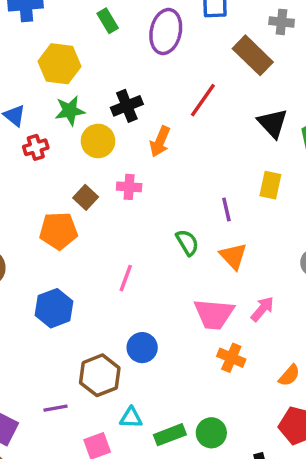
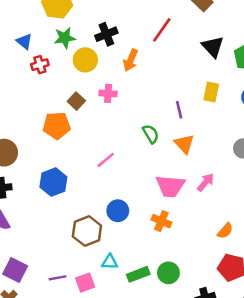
pink line: (126, 278) -> (106, 160), turned 30
orange cross: (231, 358) -> (161, 221), moved
purple line: (55, 408) -> (58, 278), moved

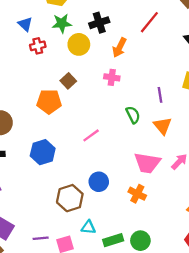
pink cross: (108, 93) -> (112, 77), moved

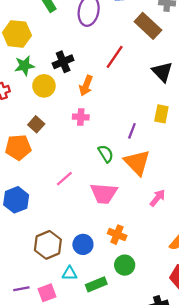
purple line: (160, 95) -> (132, 131), turned 35
orange triangle: (163, 126) -> (137, 162), size x1.4
pink trapezoid: (147, 163) -> (104, 193), moved
blue circle: (99, 182) -> (83, 244), moved
green circle: (140, 241) -> (125, 265), moved

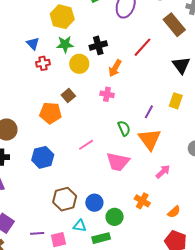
orange cross: (117, 235) -> (142, 201), moved
green circle: (125, 265) -> (115, 217), moved

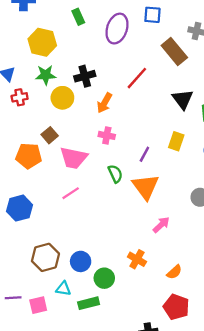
pink cross: (107, 94) -> (107, 135), moved
pink trapezoid: (118, 162) -> (74, 158), moved

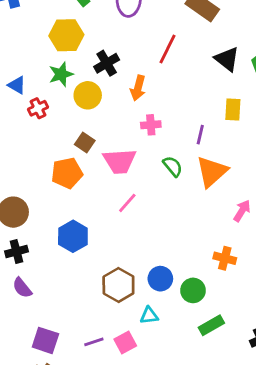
yellow hexagon: (42, 42) -> (66, 35), moved
orange triangle: (146, 187) -> (212, 172), turned 40
green rectangle: (89, 303) -> (211, 325), moved

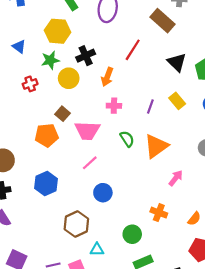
blue triangle: (17, 85) -> (19, 47), moved
yellow rectangle: (233, 110) -> (177, 101), turned -49
purple line: (200, 135) -> (150, 107), moved
blue circle: (160, 279) -> (103, 193), moved

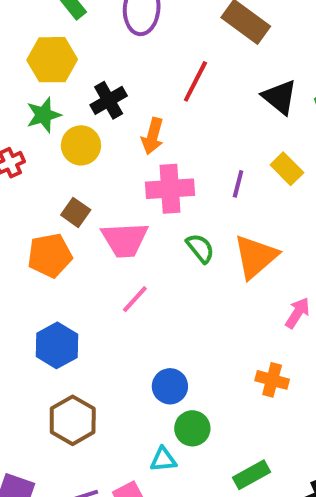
pink cross: (114, 106) -> (170, 189), size x1.6
blue circle: (103, 193) -> (170, 386), moved
brown hexagon: (76, 224) -> (73, 420), moved
green circle: (132, 234) -> (192, 428), moved

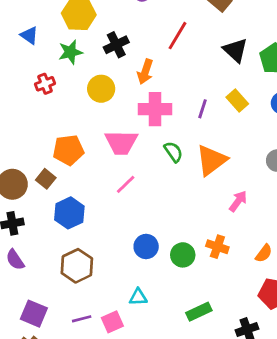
yellow circle: (81, 145) -> (101, 89), moved
brown square: (76, 212) -> (46, 179), moved
green circle: (192, 428) -> (183, 255), moved

